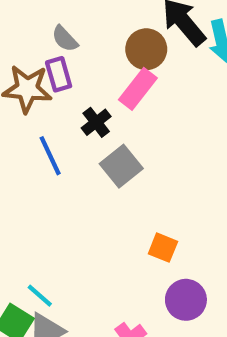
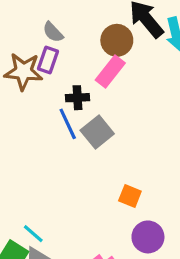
purple rectangle: (59, 74) -> (48, 60), turned 35
black cross: (96, 122) -> (77, 98), turned 35
blue line: (50, 156) -> (68, 124), moved

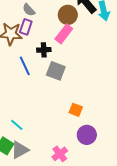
blue line: (68, 124) -> (25, 66), moved
gray square: (97, 132) -> (56, 71), turned -30
cyan line: (33, 234) -> (17, 125), moved

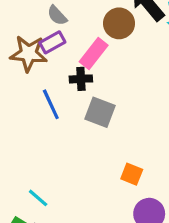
purple rectangle: (26, 27) -> (52, 42), turned 42
pink rectangle: (64, 34) -> (94, 54), moved

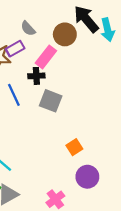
gray semicircle: (57, 15) -> (28, 28), moved
orange square: (132, 174) -> (74, 147), turned 35

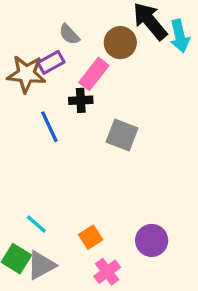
gray square: (51, 101) -> (122, 135), moved
orange square: (74, 147) -> (91, 237), moved

